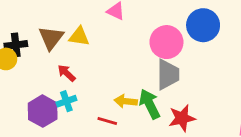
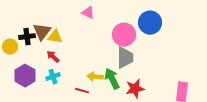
yellow triangle: (79, 36) -> (55, 37), moved
black cross: (16, 45) -> (27, 37), moved
purple hexagon: (43, 111) -> (25, 76), moved

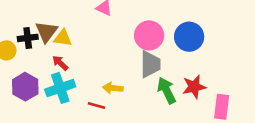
blue circle: (150, 23) -> (189, 37), moved
cyan cross: (53, 77) -> (60, 88), size x1.6
green arrow: (112, 79) -> (167, 90), moved
red star: (135, 89) -> (194, 87), moved

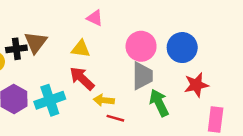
yellow triangle: (63, 38) -> (81, 49), moved
red arrow: (60, 63) -> (82, 78), moved, size x1.5
red star: (194, 87) -> (196, 85), moved
red line: (97, 106) -> (115, 118), moved

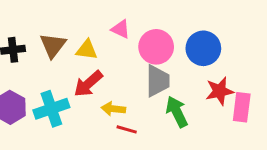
pink triangle: (95, 18) -> (121, 29), moved
brown triangle: (36, 42) -> (53, 45), moved
red arrow: (82, 78) -> (88, 84), turned -84
pink rectangle: (216, 120) -> (242, 107), moved

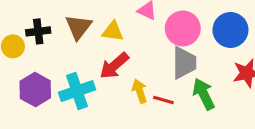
yellow arrow: (113, 109) -> (140, 91), turned 65
red line: (127, 129) -> (163, 100), moved

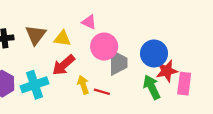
pink circle: (183, 28) -> (104, 47), moved
blue circle: (230, 30) -> (154, 53), moved
green arrow: (204, 94) -> (152, 87), moved

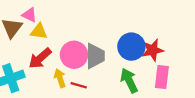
pink triangle: (89, 22) -> (29, 15), moved
pink circle: (104, 47) -> (74, 55), moved
red star: (167, 71) -> (153, 50), moved

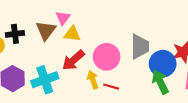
pink triangle: (29, 15) -> (63, 18), turned 42
blue circle: (131, 47) -> (163, 64), moved
gray trapezoid: (95, 56) -> (140, 46), moved

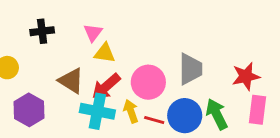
brown triangle: (46, 30) -> (71, 81), moved, turned -35
black cross: (15, 34) -> (42, 31), moved
blue circle: (163, 64) -> (185, 116), moved
cyan cross: (45, 80) -> (97, 111), moved, turned 30

